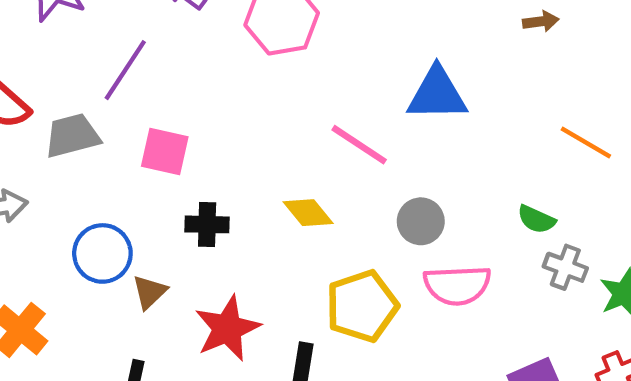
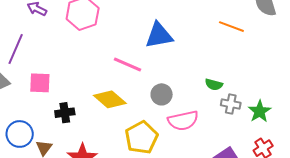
orange line: (586, 143) -> (231, 27), moved
yellow diamond: (308, 213) -> (110, 99), size x1.4

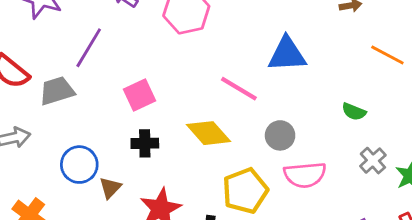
pink square: (40, 83) -> (139, 95), moved, turned -35
green semicircle: (214, 84) -> (354, 112), moved
gray cross: (231, 104) -> (373, 161), turned 30

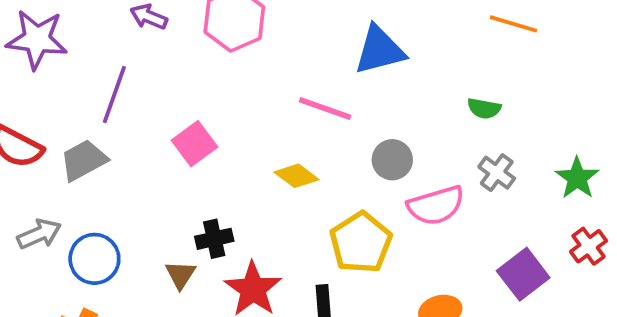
yellow diamond: (208, 133) -> (296, 176), size x0.7
black cross: (145, 143) -> (214, 239), moved
gray cross: (373, 161) -> (497, 173), moved
blue circle: (79, 165) -> (94, 259), moved

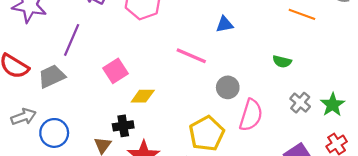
blue triangle: (380, 50) -> (225, 24), size x0.6
gray cross: (497, 173) -> (300, 103), moved
yellow diamond: (296, 176) -> (143, 96), moved, turned -40
pink semicircle: (436, 205) -> (251, 115), turned -60

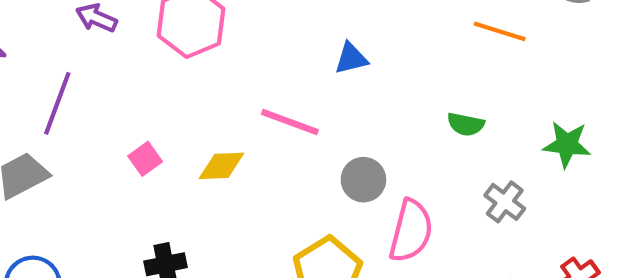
pink square: (115, 71) -> (145, 159), size x0.7
yellow diamond: (143, 96) -> (221, 166), moved
green star: (333, 105) -> (567, 144), moved, turned -30

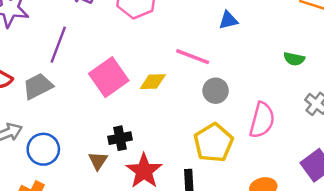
pink square: (145, 159) -> (109, 77), size x2.0
gray circle: (363, 180) -> (216, 91), moved

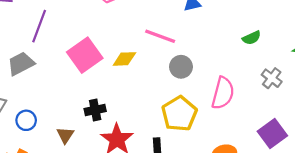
green semicircle: (294, 59) -> (252, 38), turned -36
blue circle: (43, 149) -> (26, 120), size x0.7
brown triangle: (98, 161) -> (65, 135), moved

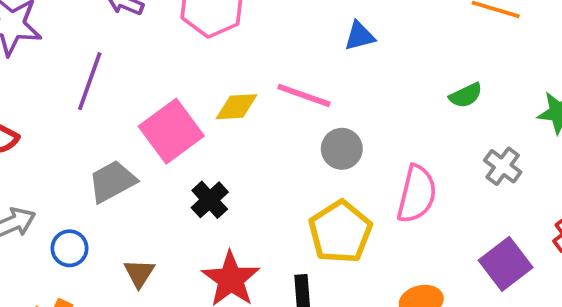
yellow diamond: (124, 59) -> (237, 107), moved
gray trapezoid: (21, 64) -> (112, 181), moved
black cross: (95, 110) -> (210, 200), moved, turned -30

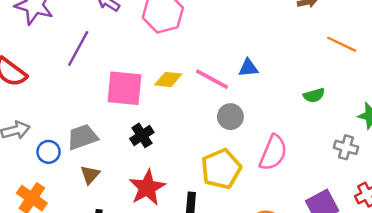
blue triangle: (360, 36) -> (248, 68), moved
pink square: (171, 131) -> (125, 88), turned 33
gray cross: (503, 166) -> (346, 147), moved, turned -30
gray trapezoid: (112, 181) -> (82, 137), moved

